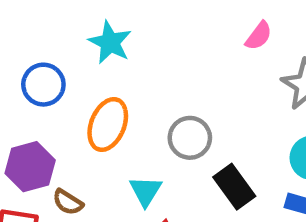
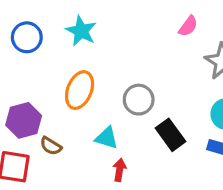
blue circle: (43, 85) -> (27, 37), moved
cyan triangle: (145, 191) -> (107, 138), turned -45

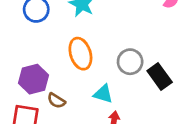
orange ellipse: (80, 90) -> (80, 54), turned -40
black rectangle: (171, 135) -> (160, 76), moved

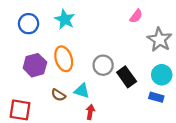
purple hexagon: (34, 79) -> (35, 65), moved
brown semicircle: (56, 101) -> (58, 95), moved

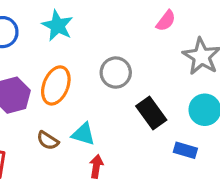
orange ellipse: (64, 59) -> (56, 85), turned 40
gray circle: (103, 65) -> (116, 73), moved
blue rectangle: (156, 97) -> (185, 150), moved

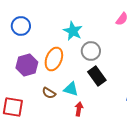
cyan star: (57, 26) -> (73, 31), moved
black rectangle: (151, 113) -> (97, 76), moved

